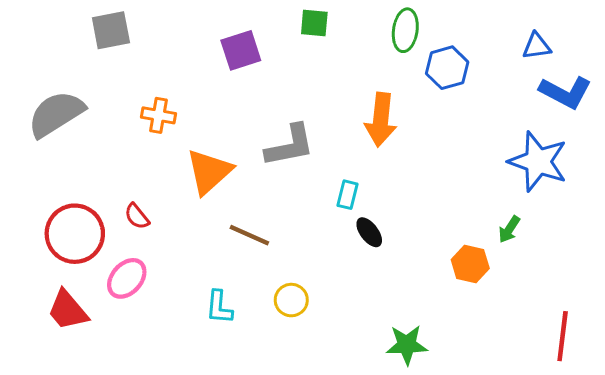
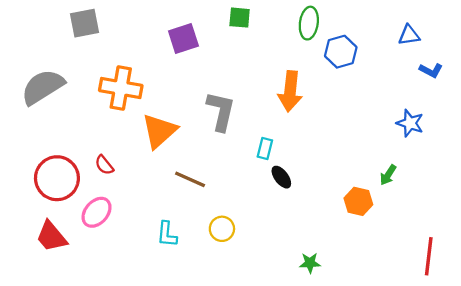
blue L-shape: (565, 92) -> (431, 70), size x0.6
orange cross: (159, 115) -> (121, 88), size x1.6
gray L-shape: (290, 146) -> (221, 111), turned -66
blue star: (538, 162) -> (410, 123), size x0.6
green star: (407, 345) -> (310, 263), size x0.7

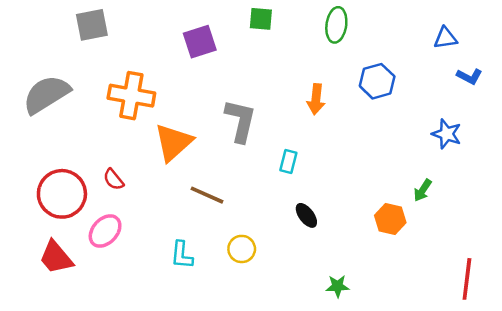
blue hexagon: (341, 52) -> (377, 81), moved
orange arrow: (290, 91) -> (316, 99), size x0.7
black ellipse: (281, 177) -> (306, 215), moved

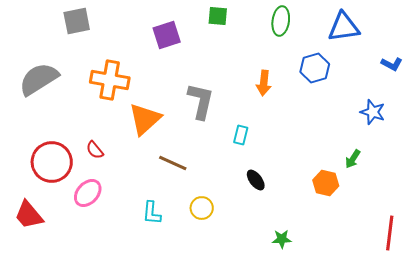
blue triangle: (445, 38) -> (344, 27), moved, size x1.6
red trapezoid: (56, 257) -> (29, 215), moved

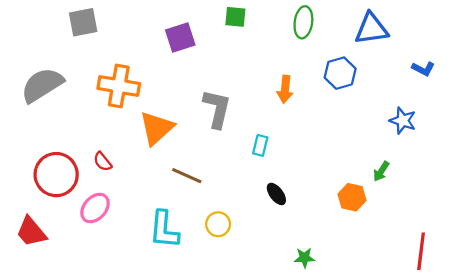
cyan L-shape: (152, 213) -> (164, 230), size x1.5

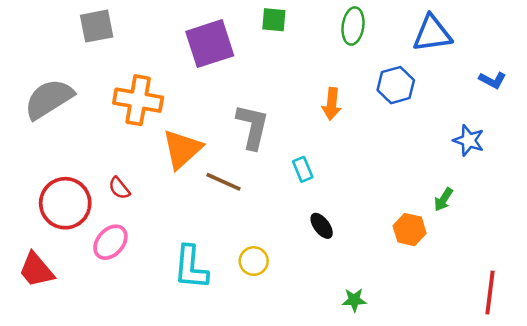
purple square: (180, 37) -> (210, 44), size x1.4
cyan rectangle: (260, 145) -> (303, 169), turned -36
brown line: (187, 176) -> (224, 182), moved

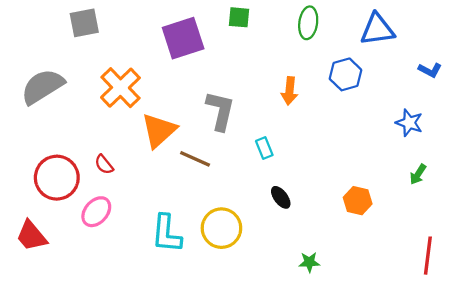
orange cross: (138, 100) -> (120, 88), turned 36
green arrow: (443, 199) -> (418, 174), moved
yellow circle: (254, 261) -> (221, 228), size x1.6

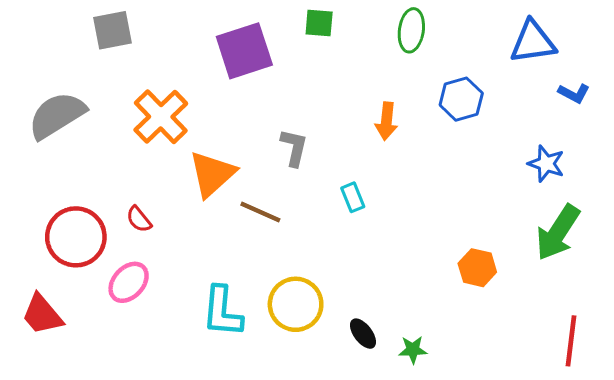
blue triangle: (377, 29) -> (533, 42), moved
gray L-shape: (220, 111) -> (294, 148), size x0.7
green arrow: (418, 174) -> (558, 232), size x2.0
black ellipse: (281, 197) -> (363, 334), moved

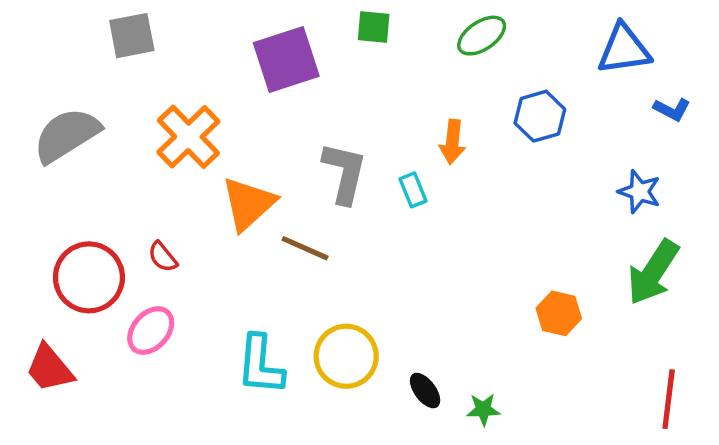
green ellipse: (411, 30) -> (482, 36), turned 48
gray L-shape: (294, 148) -> (344, 173), size x1.4
cyan rectangle: (353, 197) -> (413, 190), moved

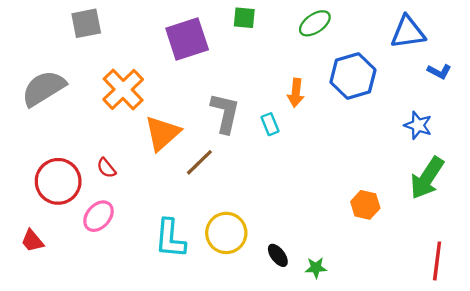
blue hexagon: (540, 116) -> (353, 76), size x1.4
brown line: (305, 248) -> (199, 162), turned -68
red trapezoid: (49, 368) -> (32, 241), size x0.7

